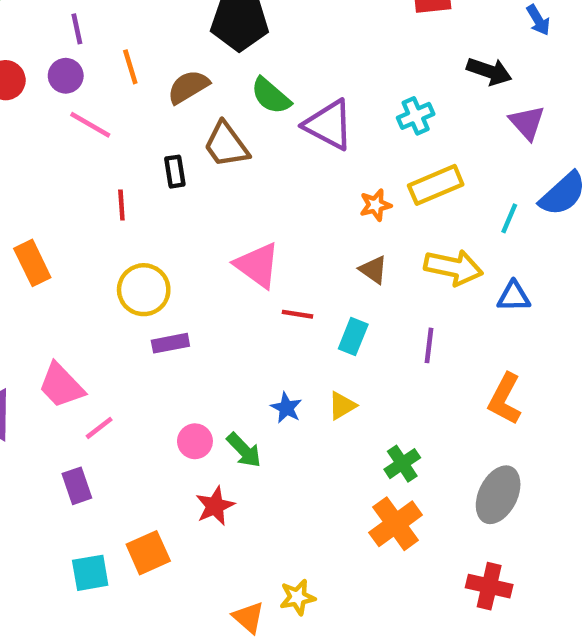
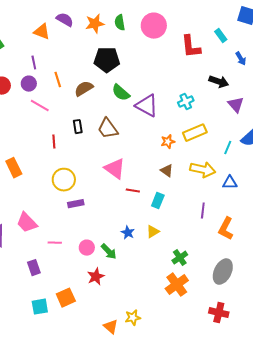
brown trapezoid: (226, 145) -> (108, 129), moved
purple line: (429, 345) -> (203, 211), moved
pink line: (99, 428) -> (55, 243), moved, turned 40

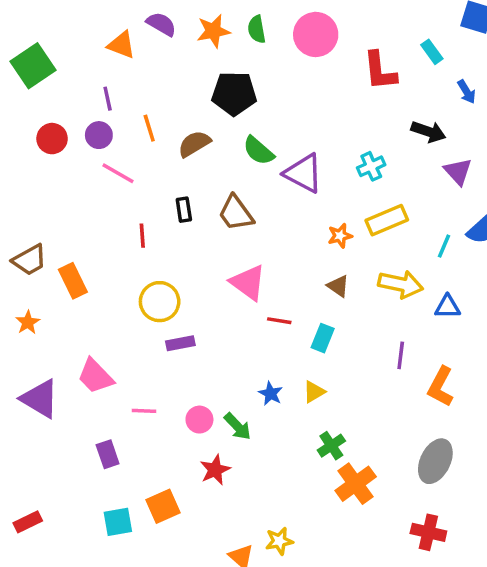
green cross: (180, 258) -> (331, 446), moved

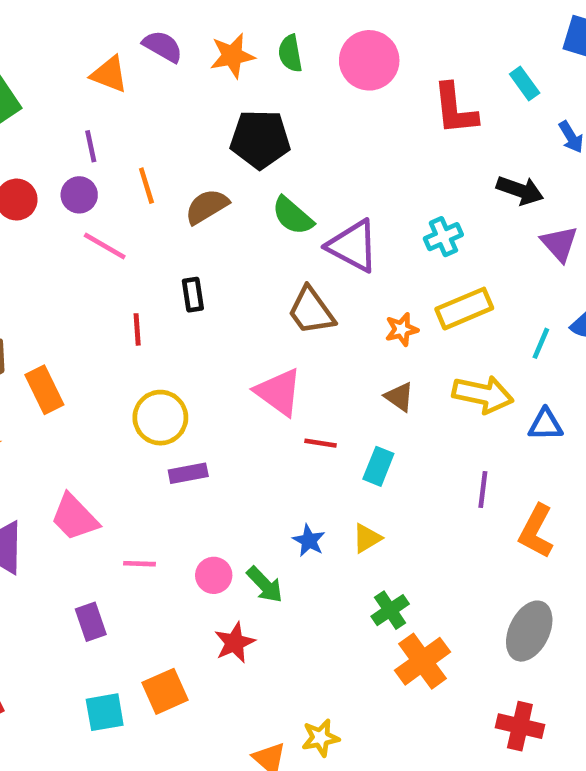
brown trapezoid: (236, 213) -> (311, 311), moved

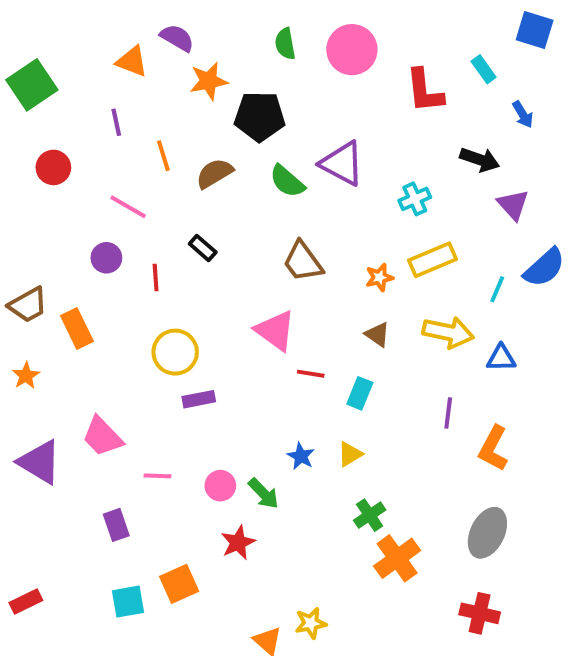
orange star: (232, 56) -> (209, 81), moved
purple circle: (79, 195) -> (106, 258), moved
purple triangle: (353, 246) -> (342, 164), moved
black rectangle: (193, 295) -> (203, 248), turned -40

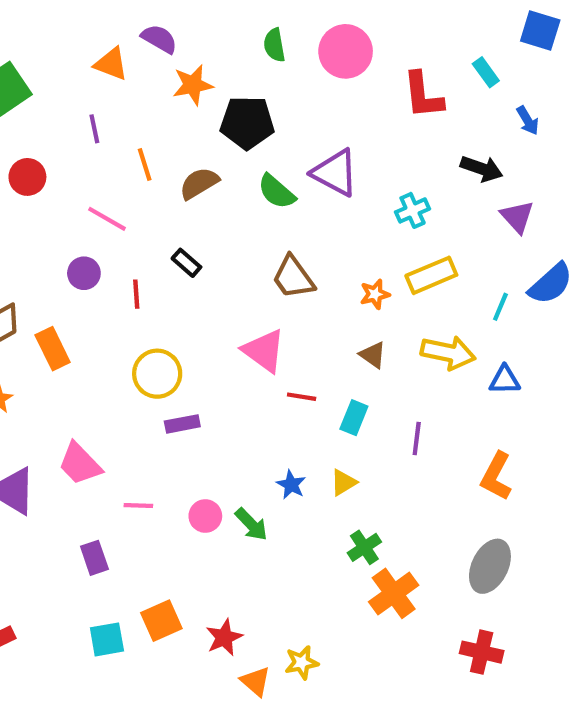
purple line: (448, 413) -> (417, 439), moved
red star: (238, 543) -> (224, 637), moved

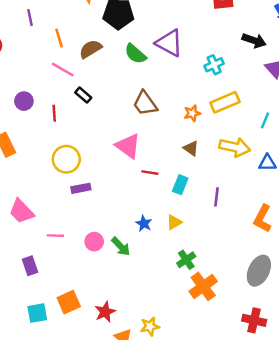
pink line: (107, 219) -> (63, 70), moved

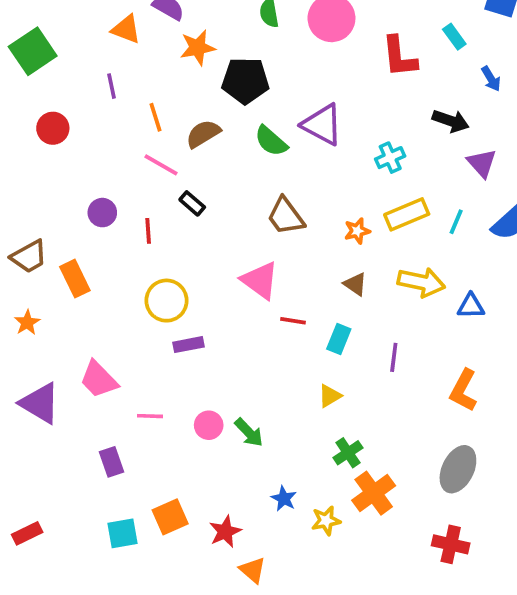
cyan line: (265, 120) -> (456, 222), moved
blue star: (144, 223) -> (284, 499), moved
yellow star: (150, 326) -> (326, 521), moved

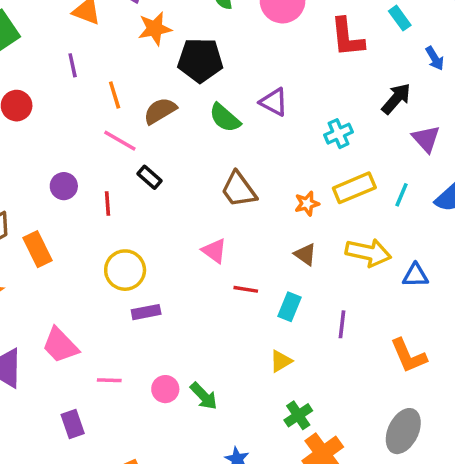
black arrow: (451, 121) -> (396, 99), turned -68
purple triangle: (322, 125) -> (274, 102), size x0.7
pink triangle: (260, 280) -> (214, 251), size x0.7
orange L-shape: (463, 390) -> (408, 356), turned -51

